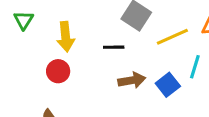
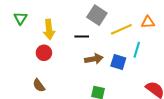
blue square: (168, 85) -> (118, 62), turned -35

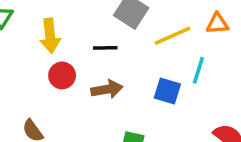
red circle: (44, 53) -> (62, 75), moved
brown arrow: (94, 59) -> (107, 89), moved

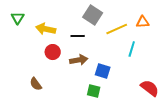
yellow arrow: (50, 36) -> (46, 29), turned 108
blue square: (167, 91) -> (103, 71), moved

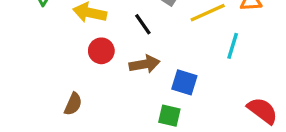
black line: (78, 36) -> (143, 24), turned 56
brown semicircle: (36, 84) -> (73, 104), turned -120

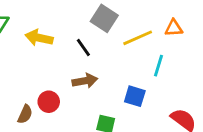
red circle: (101, 51) -> (49, 102), moved
blue square: (184, 82) -> (135, 96), moved

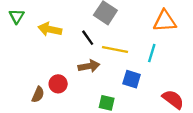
orange triangle: (174, 28) -> (165, 21), size x1.5
yellow line: (138, 38) -> (115, 50), moved, turned 35

